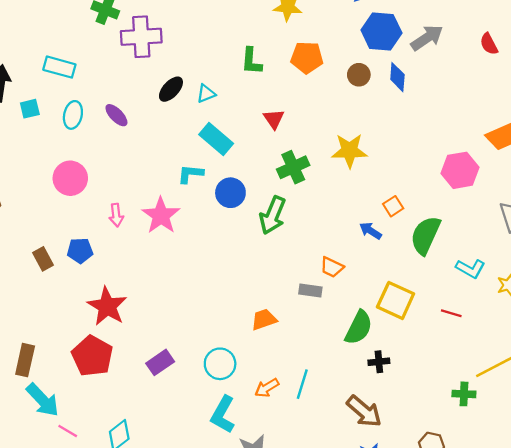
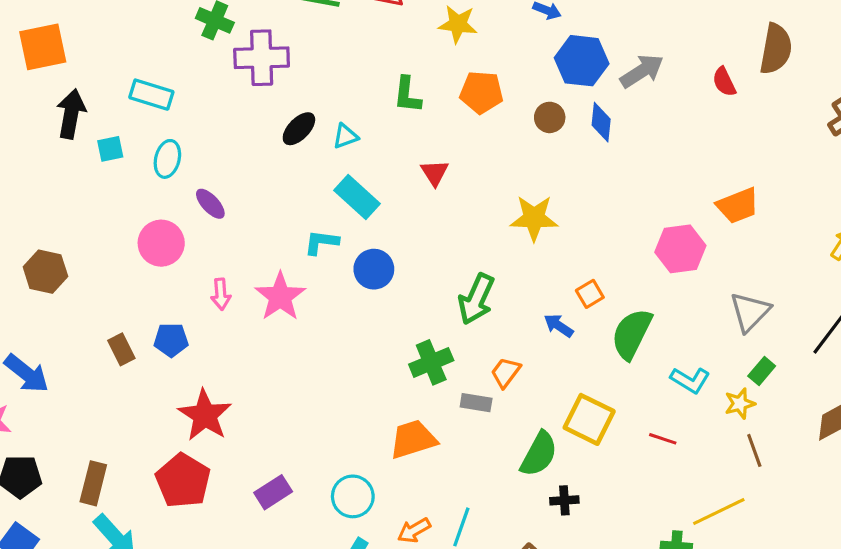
purple ellipse: (116, 115) -> (210, 204), moved
green cross: (293, 167) -> (431, 362), moved
green arrow: (273, 215) -> (476, 299), moved
orange trapezoid: (332, 267) -> (506, 372), turned 100
orange trapezoid: (264, 319) -> (413, 439), size x1.4

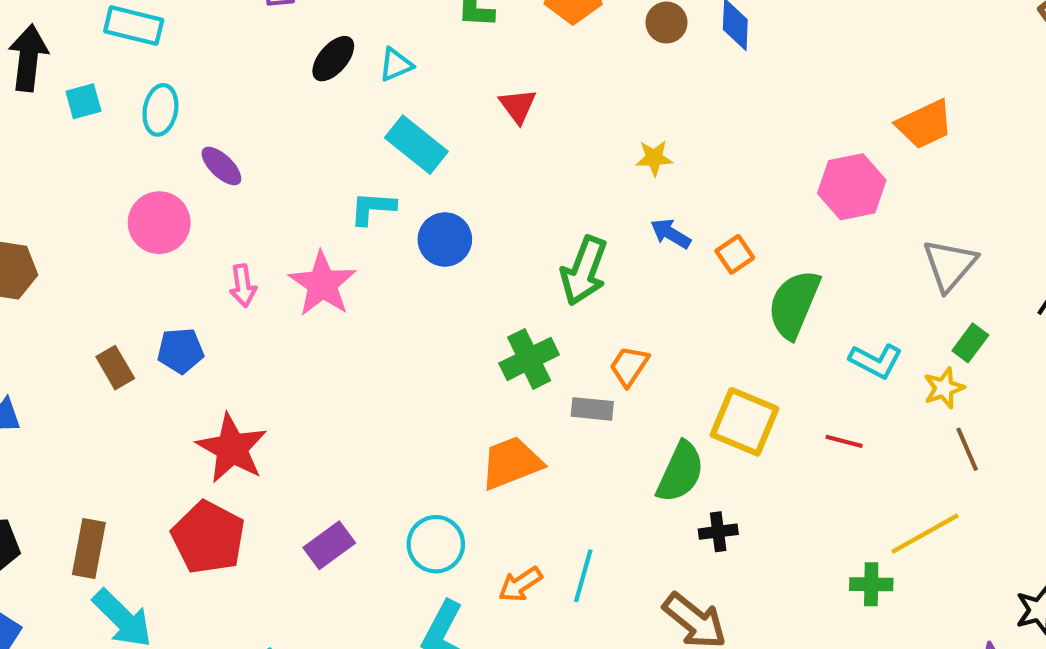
yellow star: (534, 218) -> (654, 158), size x0.6
blue arrow: (559, 326) -> (671, 234), moved

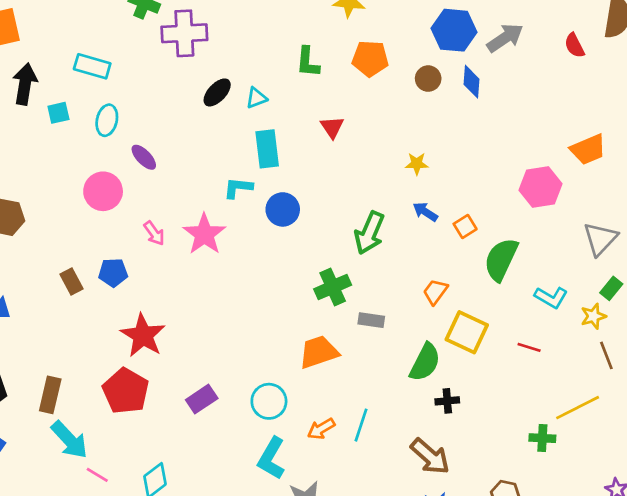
cyan rectangle: (416, 145) -> (267, 149), turned 42
pink arrow: (243, 286) -> (154, 233), turned -30
orange trapezoid: (629, 366) -> (435, 292), moved

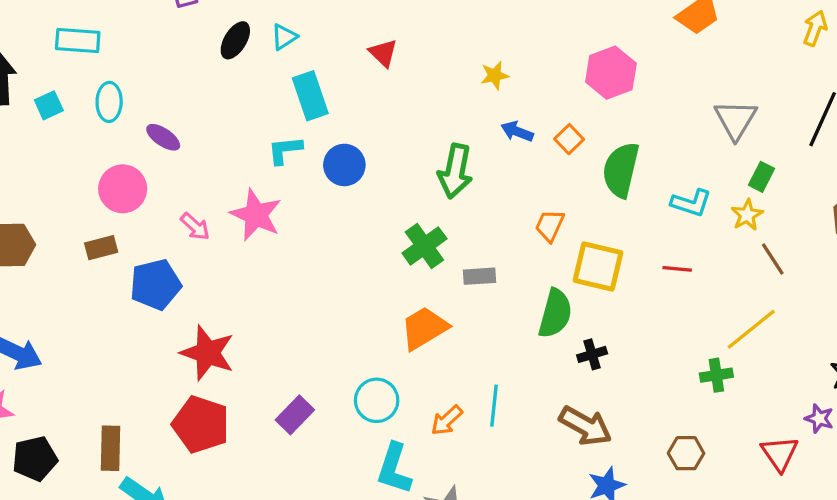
pink hexagon: (541, 187) -> (611, 73), moved
blue pentagon: (113, 273) -> (155, 284), size x1.4
brown rectangle: (71, 281) -> (101, 248), moved, turned -65

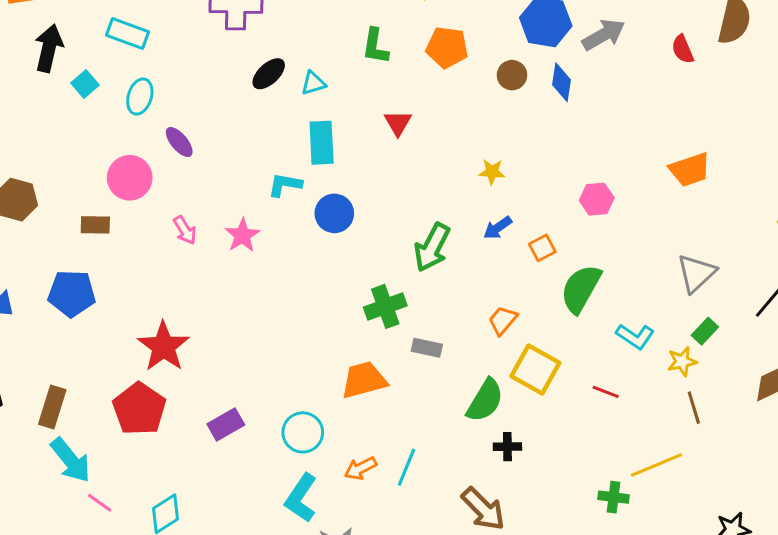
pink hexagon: (611, 73) -> (597, 199), size x0.7
cyan square: (49, 105) -> (85, 84), turned -32
blue arrow: (517, 131) -> (498, 228), turned -72
pink star: (256, 215) -> (242, 235), size x0.7
blue pentagon: (155, 284) -> (72, 293), moved

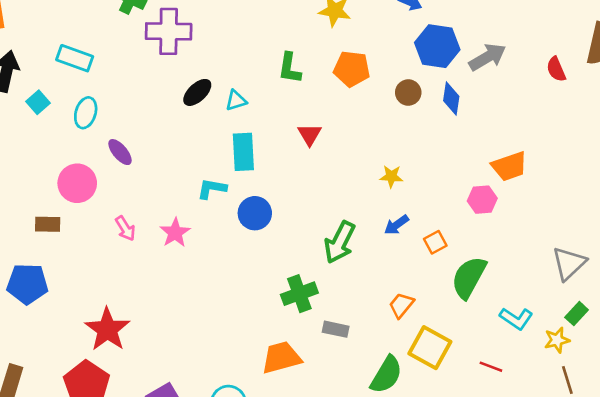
orange trapezoid: (690, 170) -> (509, 166), moved

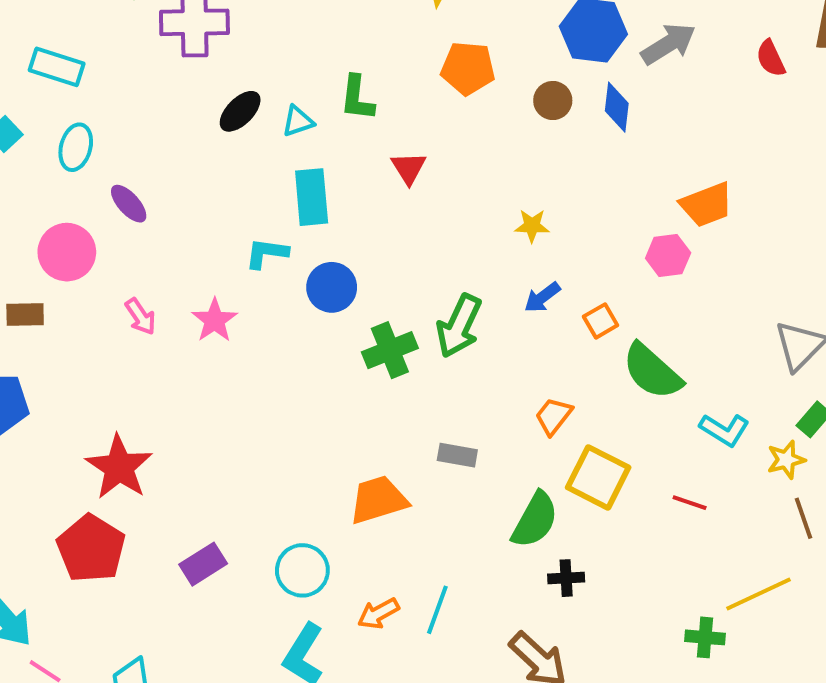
green L-shape: (290, 68) -> (357, 98), moved
green semicircle: (469, 277) -> (652, 371), turned -75
green cross: (299, 294) -> (390, 350), moved

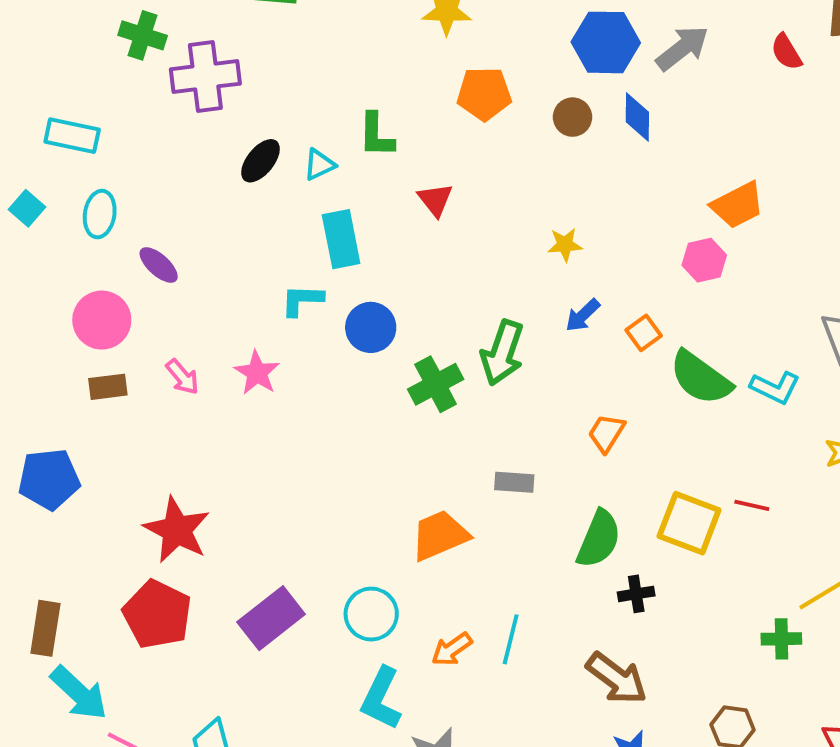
brown rectangle: (25, 314) -> (108, 387), moved
cyan L-shape: (724, 430) -> (775, 388), moved
yellow square: (598, 477) -> (689, 523), moved
purple rectangle: (203, 564) -> (271, 618), size x1.4

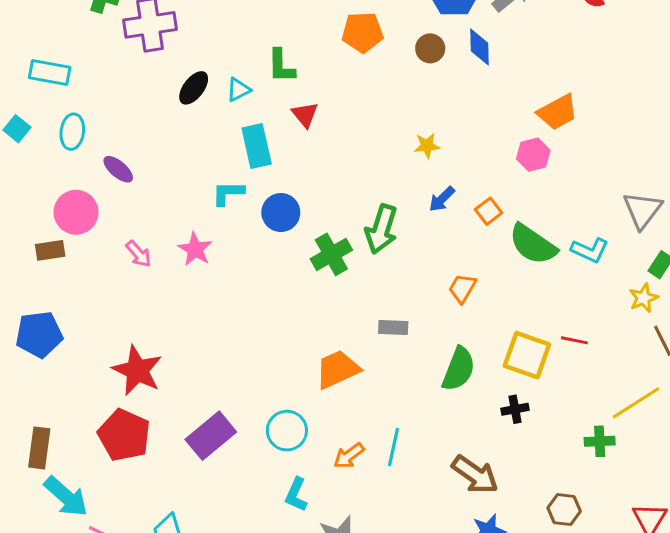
red triangle: (435, 200) -> (305, 115), moved
brown rectangle: (108, 387) -> (50, 250), moved
black cross: (636, 594) -> (515, 409), moved
cyan L-shape: (381, 698) -> (296, 495), size x0.7

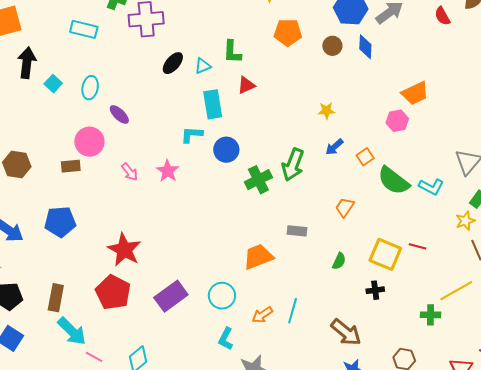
cyan rectangle: (50, 72) -> (84, 29), moved
red triangle: (305, 115) -> (246, 85), turned 42
green semicircle: (459, 369) -> (339, 261), size x0.6

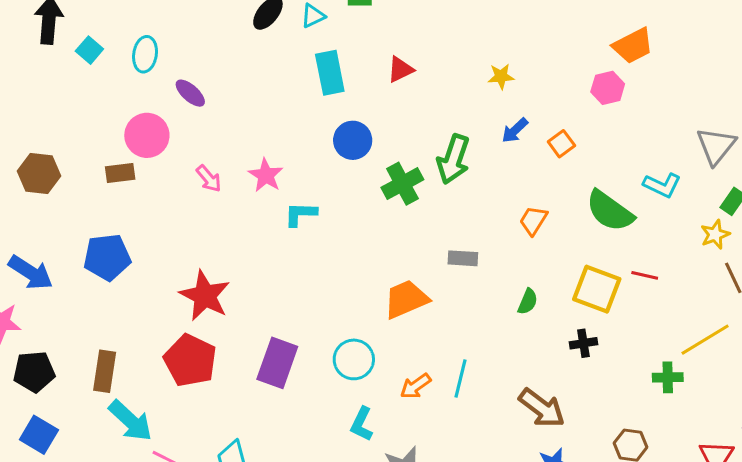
red triangle: (246, 85) -> (400, 69), moved
cyan L-shape: (192, 135) -> (301, 214), moved
green semicircle: (393, 181) -> (610, 211), moved
purple rectangle: (171, 296) -> (277, 363), turned -32

